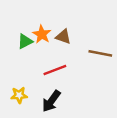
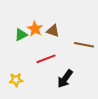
black arrow: (51, 101) -> (65, 79), moved

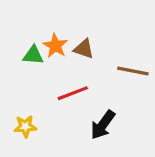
green triangle: (21, 35) -> (33, 55), turned 32

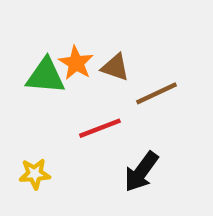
green triangle: (33, 55) -> (46, 76), size x1.4
brown line: (133, 71) -> (156, 93), moved, turned -36

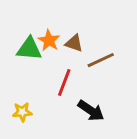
red line: (100, 128) -> (64, 83), turned -48
black arrow: (141, 172) -> (91, 111), turned -92

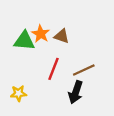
brown line: (101, 60) -> (84, 70), moved
black arrow: (91, 111) -> (76, 92), turned 75

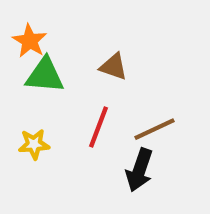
orange star: (41, 34) -> (30, 41), moved
yellow star: (18, 93) -> (34, 144), moved

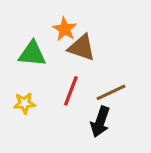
orange star: (30, 41) -> (65, 29), moved
brown triangle: (114, 67) -> (82, 48), size x1.4

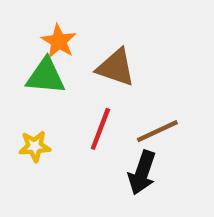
orange star: (65, 29) -> (59, 41), moved

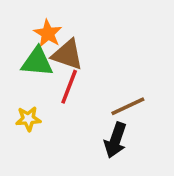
brown triangle: (116, 67) -> (67, 55), moved
red line: (100, 129) -> (69, 87), moved

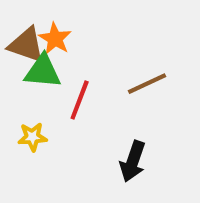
brown triangle: (67, 55) -> (26, 45), moved
brown line: (128, 106) -> (147, 84), moved

